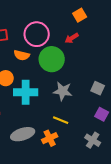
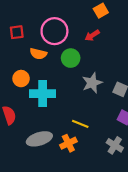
green circle: (52, 59) -> (71, 58), size x0.7
gray star: (63, 91) -> (92, 83), moved, turned -30

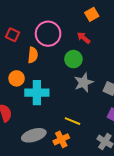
red square: (17, 32) -> (12, 35), turned 32
red arrow: (92, 35) -> (84, 38), turned 72
orange semicircle: (38, 54) -> (33, 55), turned -98
green circle: (71, 58) -> (73, 59), moved

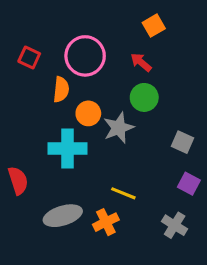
green circle: (73, 59) -> (144, 97), moved
orange circle: (17, 78) -> (88, 113), moved
gray star: (84, 82) -> (119, 128), moved

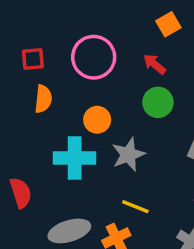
red square: (29, 58) -> (33, 59), turned -30
orange semicircle: (61, 89) -> (43, 99), moved
gray star: (119, 128) -> (128, 155), moved

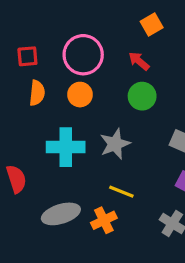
orange circle: (97, 120) -> (80, 95), moved

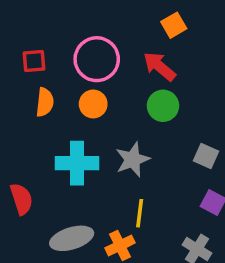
red arrow: (139, 61) -> (159, 66), size x1.4
yellow line: (121, 192) -> (140, 213), turned 75

